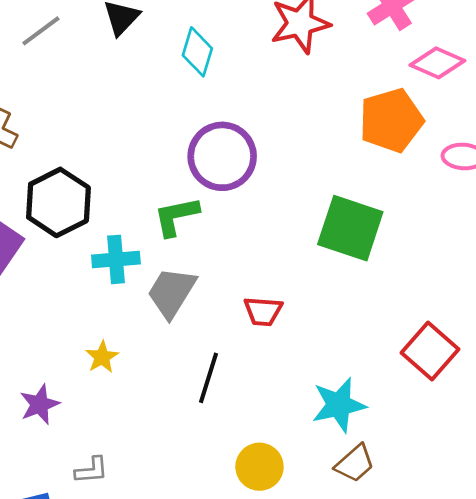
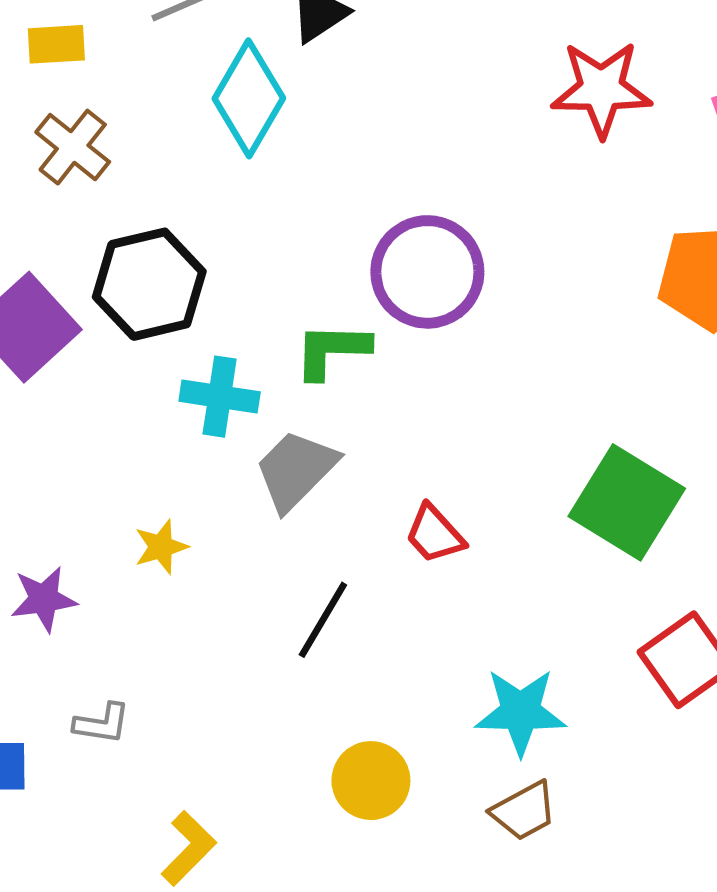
cyan diamond: (197, 52) -> (249, 98), moved, size x1.4
green square: (350, 228) -> (627, 502), moved
red trapezoid: (263, 311) -> (435, 534), turned 30

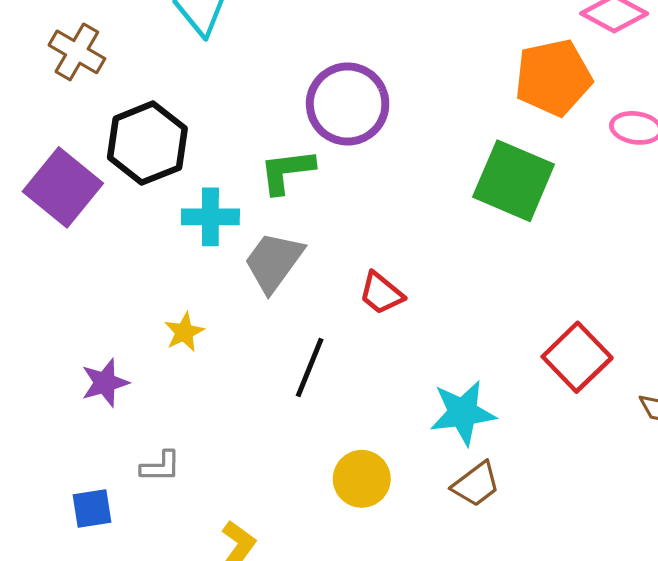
green square: (627, 502) -> (514, 181), moved

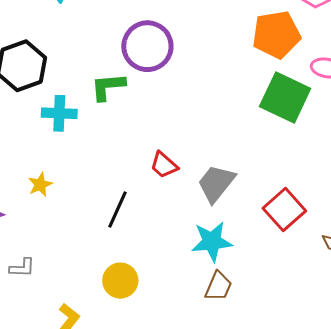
green square: (514, 181) -> (285, 98), moved
gray trapezoid: (274, 262) -> (216, 183), moved
yellow circle: (362, 479) -> (120, 281), moved
brown trapezoid: (476, 484) -> (218, 286), turned -32

